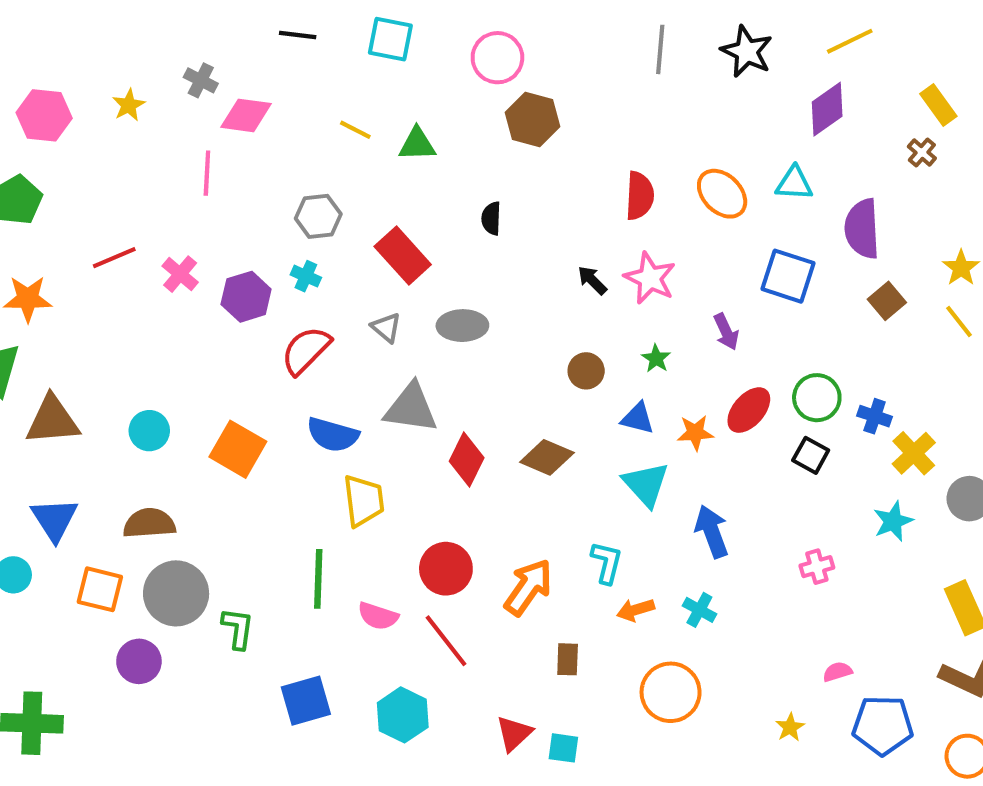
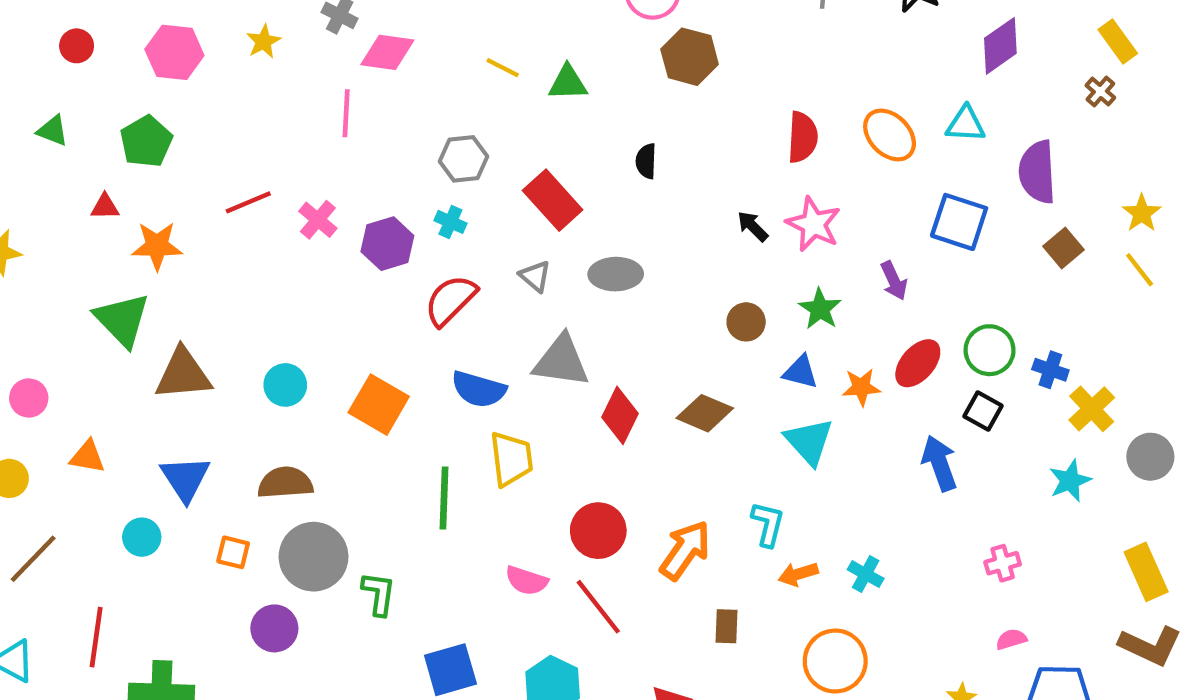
green star: (656, 359) -> (820, 309), size x1.4
blue arrow: (712, 532) -> (940, 463), moved
pink cross: (817, 567) -> (1003, 563), moved
green line: (318, 579) -> (444, 498), moved
orange square: (100, 589) -> (233, 552), size x0.7

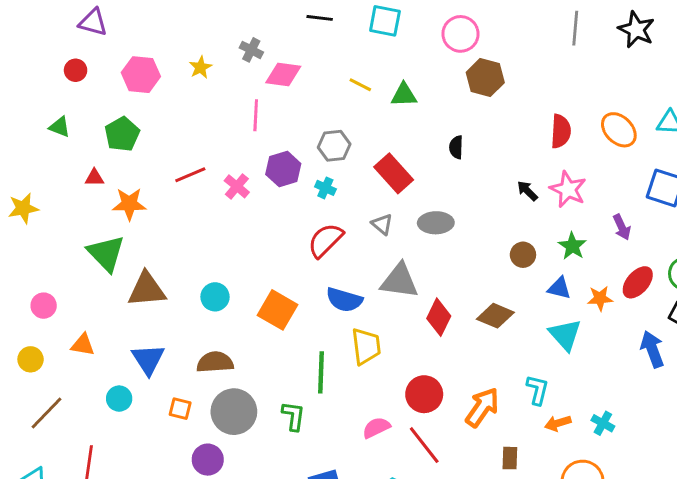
purple hexagon: (387, 244) -> (283, 169), moved
pink semicircle: (527, 581) -> (376, 428), turned 136
green L-shape: (379, 594) -> (293, 416), moved

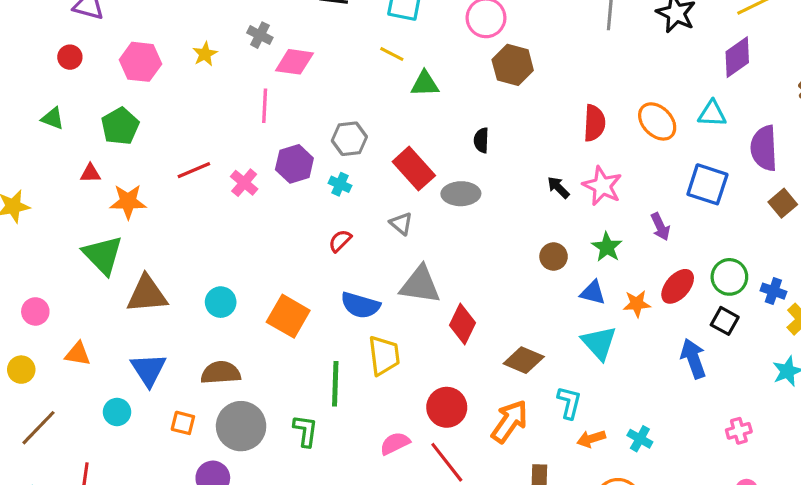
yellow line: (360, 85) -> (392, 54), moved
gray ellipse: (436, 223) -> (461, 194), moved
red semicircle: (325, 240) -> (340, 241), size x0.6
brown diamond: (495, 316) -> (524, 360), moved

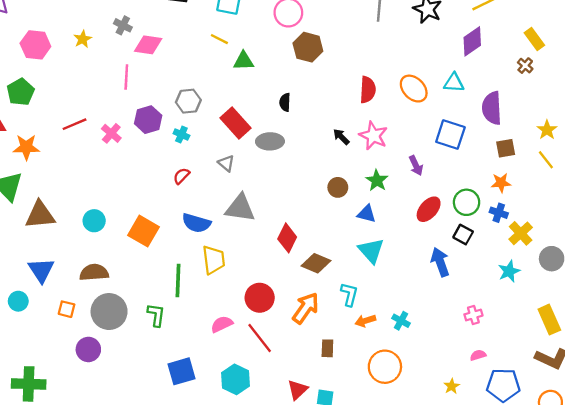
brown square: (783, 203) -> (506, 148), turned 30
orange star: (637, 304) -> (501, 183), moved
red diamond: (462, 324) -> (287, 238), moved

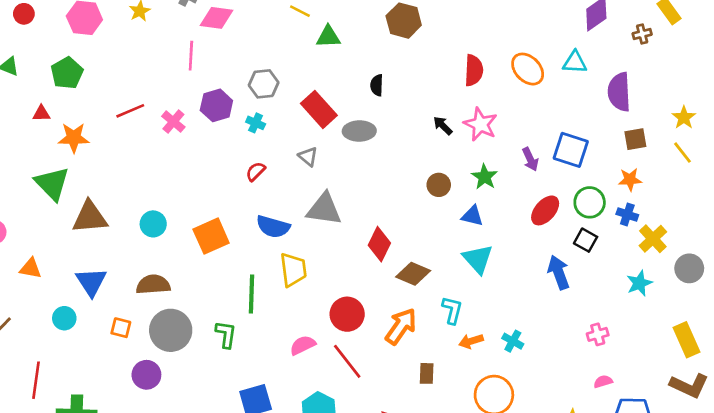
brown cross: (525, 66) -> (642, 34), moved, turned 35
blue square: (450, 135) -> (571, 150), moved
orange square: (144, 231) -> (211, 236), turned 36

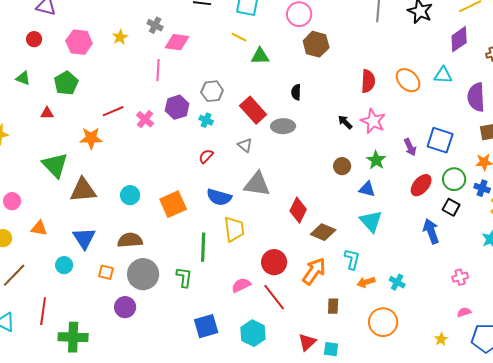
orange star: (74, 138) -> (91, 138), moved

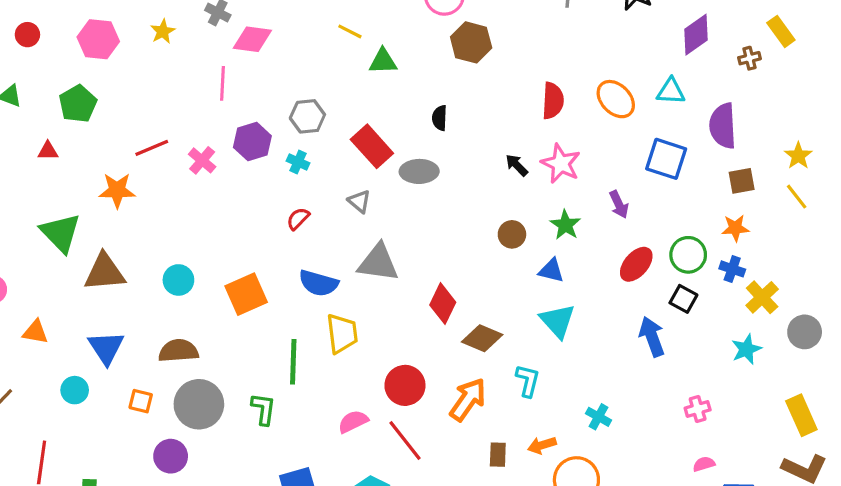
blue square: (440, 140) -> (666, 159), moved
orange arrow: (366, 282) -> (542, 445), moved

